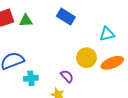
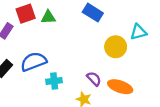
yellow circle: (86, 58) -> (116, 47), moved
orange ellipse: (112, 63) -> (120, 87), moved, turned 40

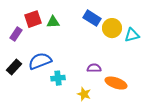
yellow circle: (116, 47) -> (112, 28), moved
purple semicircle: (94, 79) -> (94, 68), moved, turned -48

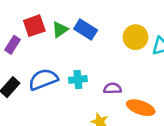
blue rectangle: (92, 18) -> (86, 29), moved
green triangle: (53, 22) -> (60, 29), turned -32
cyan cross: (58, 78) -> (78, 79), moved

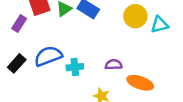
cyan cross: (78, 79) -> (75, 67), moved

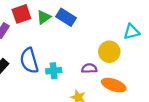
yellow circle: (135, 16) -> (109, 52), moved
blue semicircle: (48, 56) -> (29, 61), turned -85

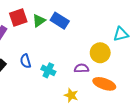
blue semicircle: (29, 61) -> (25, 61), size x0.6
cyan cross: (54, 71) -> (48, 70), turned 32

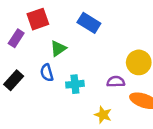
green triangle: (39, 21) -> (58, 48), moved
cyan cross: (48, 70) -> (75, 84), turned -32

